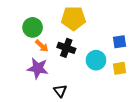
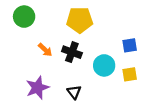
green circle: (33, 27) -> (24, 17), moved
purple star: (38, 68) -> (37, 88), moved, turned -30
black triangle: (60, 91) -> (74, 92), moved

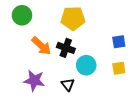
orange arrow: (45, 50) -> (41, 46), size x1.5
cyan circle: (104, 65) -> (86, 65), moved
purple star: (37, 88) -> (34, 80), turned 30

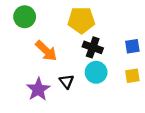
black cross: (66, 48) -> (93, 47), moved
purple star: (34, 80) -> (38, 89), turned 30
black triangle: (68, 85) -> (67, 81), moved

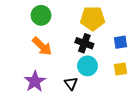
green circle: (25, 17) -> (41, 15), moved
yellow pentagon: (81, 20) -> (93, 18), moved
black triangle: (67, 81) -> (71, 83), moved

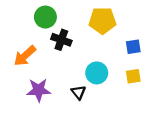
black cross: (84, 43) -> (61, 40), moved
orange arrow: (42, 46) -> (25, 56), moved, turned 95
purple star: (35, 81) -> (39, 90), turned 30

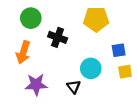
green circle: (45, 17) -> (31, 18), moved
blue square: (133, 47) -> (119, 50), moved
orange arrow: (25, 56) -> (23, 52), turned -30

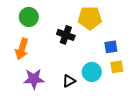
black cross: (58, 37) -> (66, 35), moved
cyan circle: (91, 68) -> (92, 72), moved
black triangle: (74, 87) -> (69, 81), turned 40

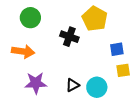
yellow pentagon: (90, 18) -> (95, 19), turned 30
orange arrow: (22, 49) -> (23, 51), turned -100
cyan circle: (92, 72) -> (97, 87), moved

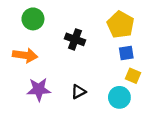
yellow pentagon: (95, 19) -> (121, 25), moved
yellow square: (123, 70) -> (133, 76), turned 32
cyan circle: (97, 87) -> (119, 97), moved

